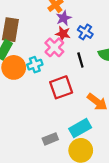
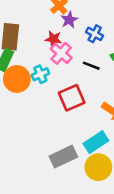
red star: (63, 34) -> (53, 39), moved
black line: (80, 60) -> (91, 66), turned -48
gray rectangle: (50, 139) -> (63, 157), size x1.5

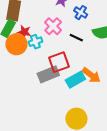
red star: (53, 39) -> (24, 32), moved
cyan rectangle: (96, 142) -> (75, 80), moved
gray rectangle: (63, 157) -> (48, 74), moved

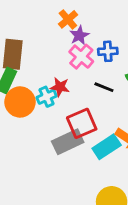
blue cross: (81, 13) -> (108, 51), turned -32
pink cross: (53, 26) -> (81, 57), moved
red star: (24, 32) -> (60, 87), moved

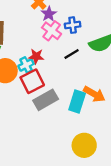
black line: (104, 87) -> (72, 54), turned -49
red square: (82, 123) -> (32, 81), moved
cyan rectangle: (107, 147) -> (77, 102), turned -35

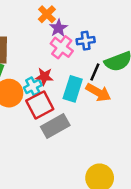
black line: (72, 54) -> (95, 72), moved, turned -35
orange arrow: (94, 94) -> (98, 92), moved
cyan rectangle: (77, 102) -> (73, 89), moved

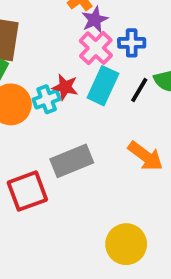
cyan rectangle: (73, 89) -> (103, 86), moved
orange arrow: (98, 92) -> (146, 156), moved
red square: (40, 105) -> (27, 191), moved

